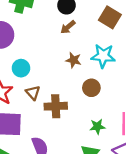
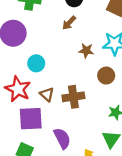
brown arrow: (68, 27) -> (69, 23), moved
brown triangle: (33, 93) -> (47, 94), moved

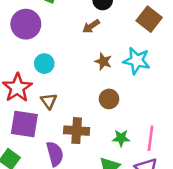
brown circle: (106, 76) -> (109, 99), moved
brown cross: (73, 97) -> (77, 131), moved

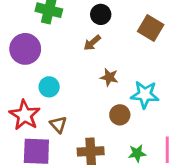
cyan star: (137, 61) -> (145, 95), moved

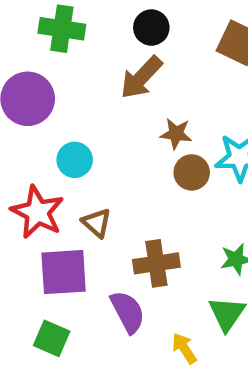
brown arrow: (92, 43) -> (141, 77), size x1.5
brown circle: (120, 115) -> (192, 172), moved

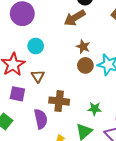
purple square: (64, 272) -> (17, 94), size x0.7

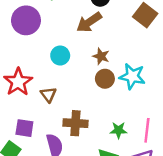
cyan circle: (36, 46) -> (60, 55), moved
purple square: (17, 94) -> (24, 128), moved

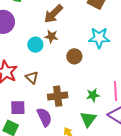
brown star: (101, 56) -> (51, 36), moved
cyan star: (132, 76) -> (99, 38), moved

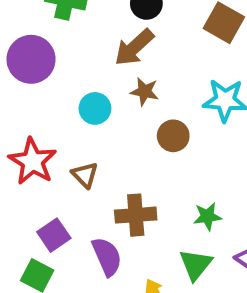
brown star: (51, 36) -> (144, 92), moved
purple square: (18, 108) -> (54, 235), turned -35

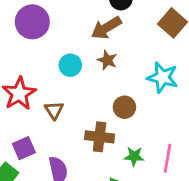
brown circle: (173, 136) -> (124, 107), moved
brown cross: (136, 215) -> (100, 137), moved

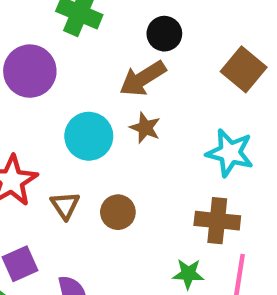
cyan circle: (70, 65) -> (89, 136), size x1.4
brown circle: (124, 107) -> (118, 212), moved
brown cross: (100, 137) -> (217, 221), moved

